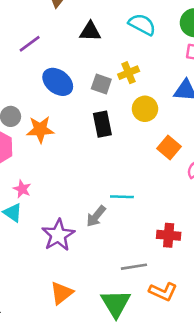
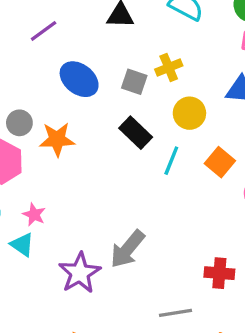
black rectangle: (102, 124) -> (136, 133), turned -35
cyan line: (122, 197) -> (171, 161), moved, turned -70
gray arrow: (96, 216) -> (128, 249), size x1.4

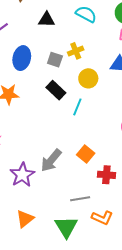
blue ellipse: (79, 79) -> (22, 58), turned 65
orange square: (220, 162) -> (86, 154), moved

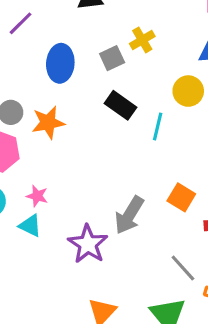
gray square: (55, 60) -> (112, 58), turned -35
yellow circle: (88, 78) -> (188, 91), moved
gray line: (80, 199) -> (183, 268), turned 66

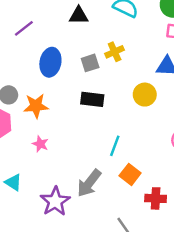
black rectangle: (121, 105) -> (92, 99), turned -35
cyan line: (158, 126) -> (115, 146), moved
pink star: (37, 196) -> (40, 144), moved

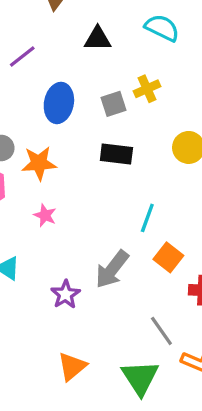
purple star: (55, 201) -> (65, 294), size x0.7

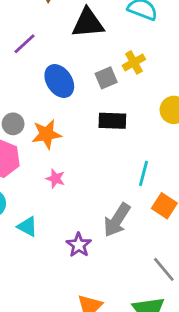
black triangle: (98, 39) -> (88, 23), size x1.4
blue ellipse: (59, 103) -> (59, 81), turned -40

